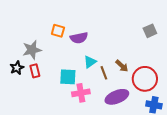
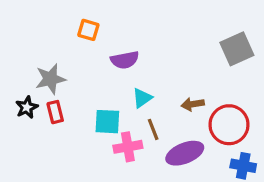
orange square: (58, 31) -> (88, 30), moved
gray square: (150, 31) -> (237, 49), size x1.5
brown arrow: (122, 66) -> (193, 104), turned 128
brown line: (104, 73) -> (153, 129), moved

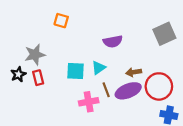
purple semicircle: (125, 60) -> (113, 41), moved
cyan square: (107, 122) -> (75, 71), moved
purple ellipse: (185, 153) -> (128, 91), moved

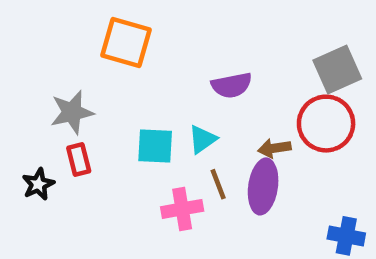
orange square: (61, 21) -> (126, 43), size x1.6
black star: (18, 74) -> (38, 184), moved
red circle: (159, 86) -> (326, 124), moved
purple ellipse: (128, 91) -> (263, 186), turned -60

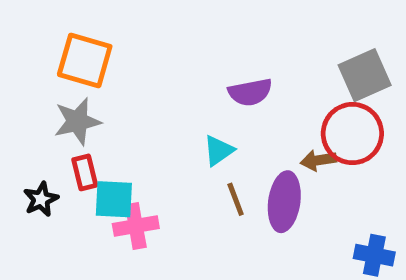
orange square: (126, 43) -> (85, 61), moved
cyan square: (155, 146) -> (114, 199), moved
brown arrow: (274, 148) -> (318, 160), moved
pink cross: (182, 209) -> (136, 226), moved

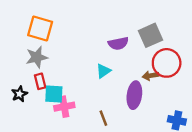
gray square: (365, 75) -> (150, 35), moved
brown line: (236, 199) -> (103, 118), moved

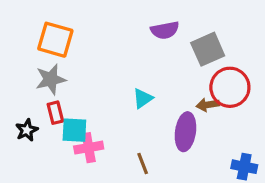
purple semicircle: (118, 43) -> (165, 30), moved

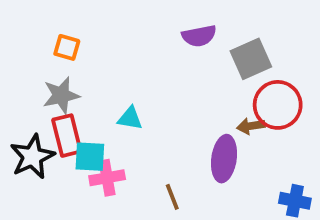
orange square: (55, 40) -> (67, 47), size x0.6
cyan triangle: (143, 98) -> (130, 118), moved, turned 45
red rectangle: (55, 113) -> (67, 136), size x1.5
black star: (27, 130) -> (32, 157), size x1.6

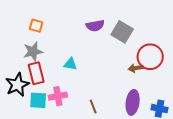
purple semicircle: (199, 36) -> (95, 26), moved
gray square: (251, 59) -> (122, 32), moved, turned -35
cyan square: (90, 157) -> (38, 100), moved
purple ellipse: (224, 159) -> (133, 102), moved

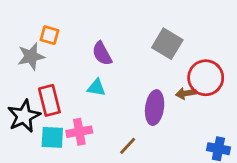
purple semicircle: (95, 26) -> (102, 54), moved, turned 72
gray star: (33, 52) -> (31, 56), moved
purple ellipse: (133, 102) -> (155, 108), moved
brown line: (93, 107) -> (128, 146), turned 64

